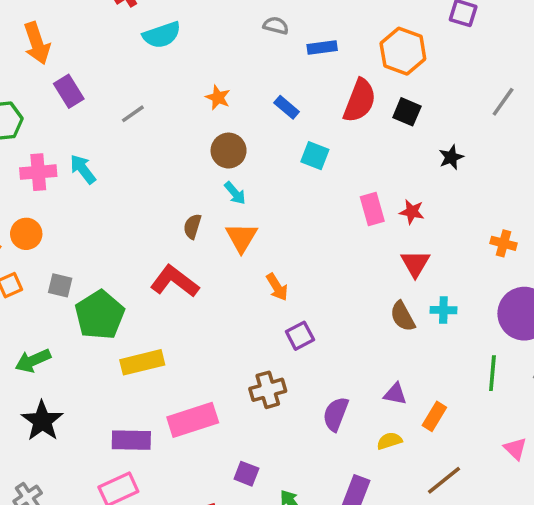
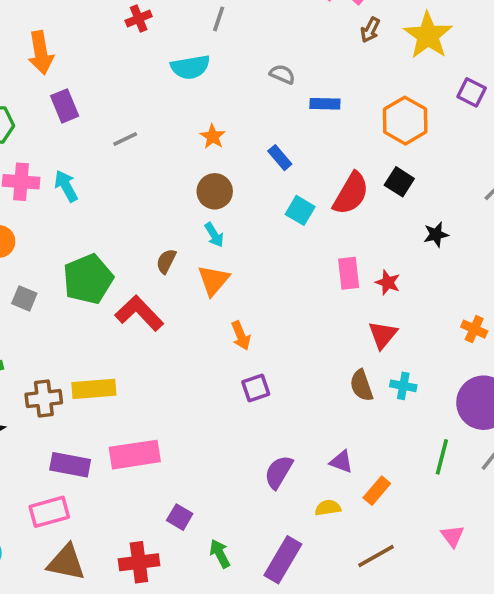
cyan semicircle: (162, 35) -> (190, 67), moved
red semicircle: (360, 101) -> (351, 194), moved
green pentagon: (100, 315) -> (88, 279), moved
brown cross: (268, 390) -> (44, 399), moved

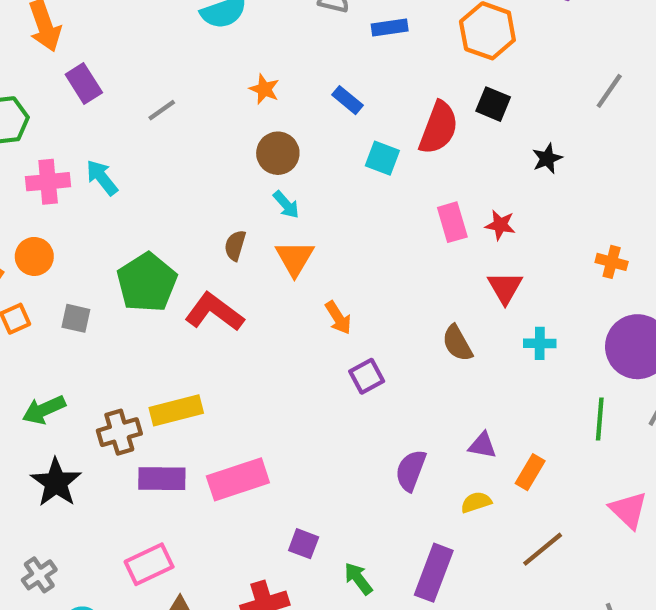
brown semicircle: (361, 385) -> (457, 343), moved
purple rectangle: (70, 465) -> (162, 479), moved
pink triangle: (452, 536) -> (628, 510), size x1.4

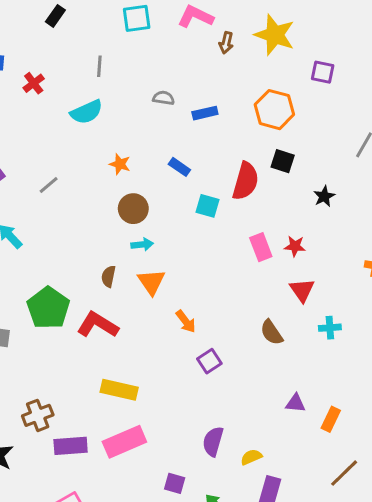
cyan arrow: (286, 205) -> (142, 244), turned -50
yellow rectangle: (176, 410) -> (119, 390), moved, turned 32
purple semicircle: (411, 470) -> (213, 441), moved
yellow semicircle: (476, 502) -> (251, 457), moved

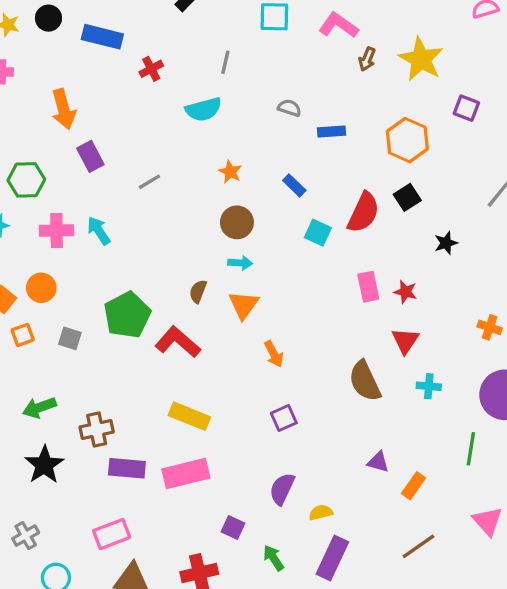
black square: (283, 161) -> (407, 197), turned 30
brown semicircle: (272, 332) -> (365, 381), size x1.4
purple square: (209, 361) -> (284, 418), moved

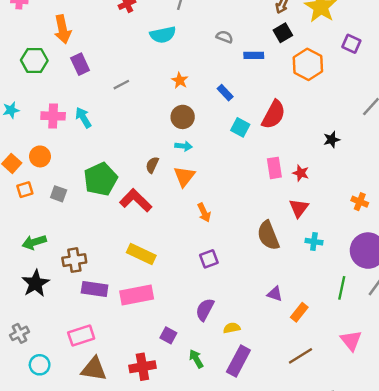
green hexagon: (26, 180) -> (34, 60), moved
black square: (407, 197) -> (283, 33), moved

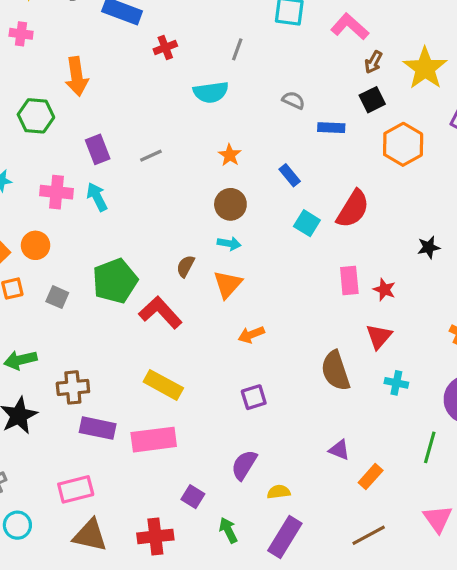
purple rectangle: (80, 64) -> (98, 149), moved
orange arrow: (204, 213) -> (251, 335), turned 90

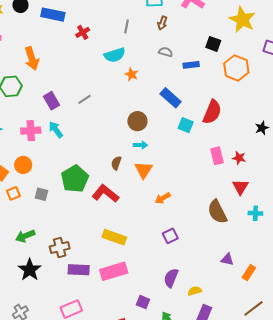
brown arrow: (373, 62) -> (162, 23), moved
black square: (372, 100) -> (213, 44), turned -35
orange star: (230, 155) -> (131, 74), moved
blue rectangle: (290, 175) -> (171, 98), size x1.5

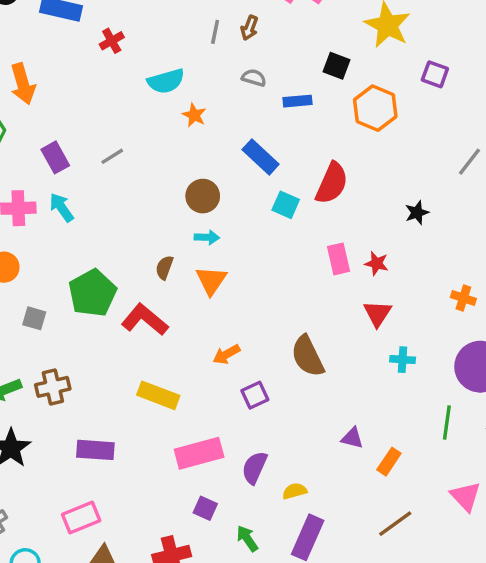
gray line: (126, 27) -> (215, 32), moved
orange arrow: (163, 198) -> (226, 354), moved
brown semicircle: (217, 212) -> (308, 356), moved
brown cross: (60, 247) -> (53, 387), moved
pink rectangle: (114, 271) -> (199, 453), moved

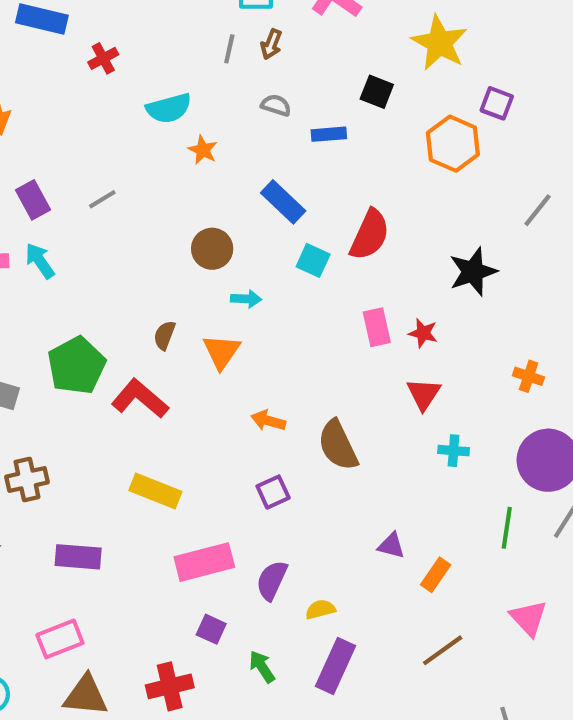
orange hexagon: (375, 108) -> (453, 144), moved
black star: (417, 213) -> (473, 272), size x1.6
cyan arrow: (207, 237) -> (246, 299), moved
orange arrow: (226, 354) -> (268, 421), moved, turned 44

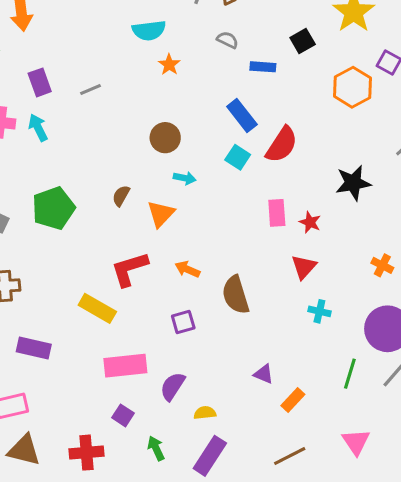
black square: (377, 92) -> (303, 41), turned 30
blue rectangle: (283, 202) -> (242, 116), moved
red L-shape: (140, 399) -> (129, 269), moved, turned -66

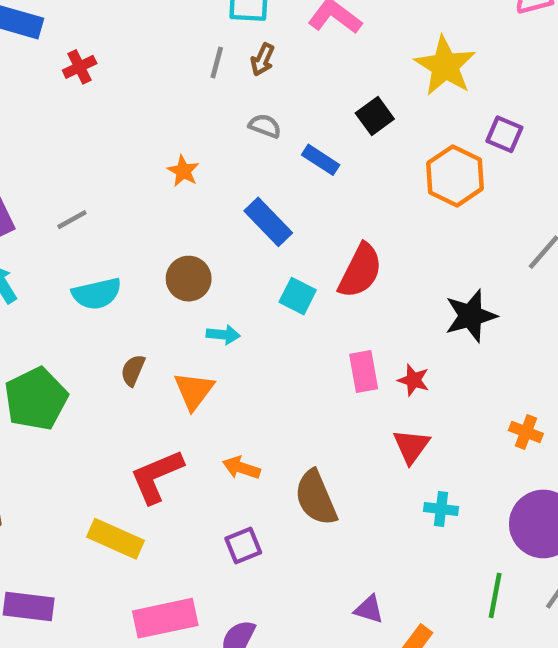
cyan semicircle: (149, 30) -> (97, 294), moved
blue rectangle: (263, 67) -> (321, 160), turned 35
blue rectangle: (242, 116) -> (268, 222), moved

